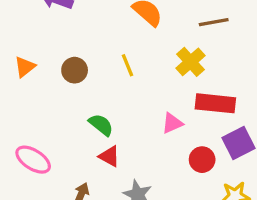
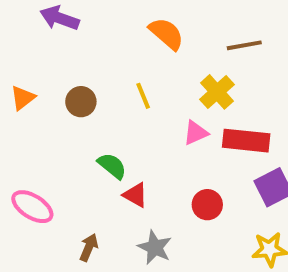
pink triangle: (172, 123) -> (196, 133), moved
red triangle: (109, 156) -> (135, 195), moved
red circle: (202, 160) -> (207, 205), moved

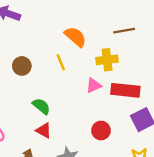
orange semicircle: (166, 34) -> (75, 37), moved
yellow cross: (217, 92) -> (107, 60), turned 35
red triangle: (135, 195) -> (44, 131), moved

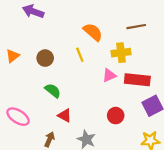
green semicircle: (41, 106) -> (53, 91), moved

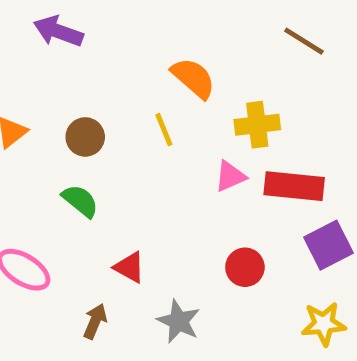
brown line: (136, 27) -> (304, 41), moved, turned 42
green semicircle: (53, 91) -> (80, 201), moved

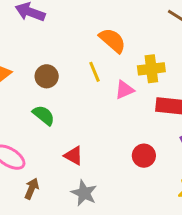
pink triangle: (230, 176) -> (124, 90), moved
brown arrow: (95, 321) -> (32, 189), moved
gray star: (179, 321) -> (84, 193), moved

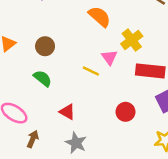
yellow cross: (151, 69) -> (132, 40), turned -30
yellow line: (94, 72) -> (91, 71), moved, turned -42
pink triangle: (124, 90) -> (109, 57), turned -42

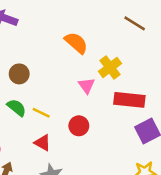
yellow line: (91, 71) -> (41, 113), moved
red circle: (125, 112) -> (79, 126), moved

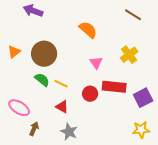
yellow cross: (110, 67) -> (129, 55), moved
brown circle: (19, 74) -> (44, 54), size x1.6
red rectangle: (129, 100) -> (114, 87), moved

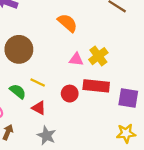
yellow cross: (129, 55) -> (98, 56), moved
pink triangle: (96, 63) -> (76, 59), turned -48
green semicircle: (42, 80) -> (18, 91), moved
purple square: (143, 98) -> (128, 98), turned 36

